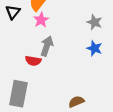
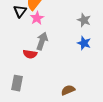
black triangle: (13, 12) -> (20, 11), moved
gray rectangle: (18, 94) -> (17, 83), size x0.7

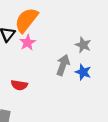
gray arrow: (42, 41) -> (63, 65), moved

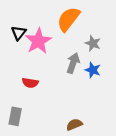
orange semicircle: (26, 20) -> (68, 19), moved
pink star: (28, 43) -> (38, 41), size x1.6

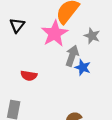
pink star: (38, 41) -> (55, 33), moved
blue star: (93, 70) -> (83, 67), moved

